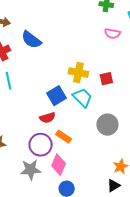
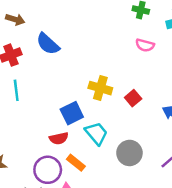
red square: (106, 79) -> (133, 98), turned -32
cyan trapezoid: (82, 98) -> (96, 133), moved

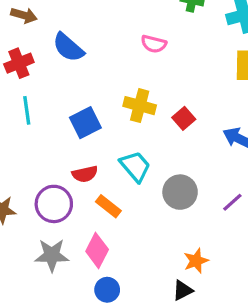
pink semicircle: (145, 45) -> (154, 44), moved
blue square: (72, 113) -> (85, 123), moved
purple circle: (48, 170) -> (54, 204), moved

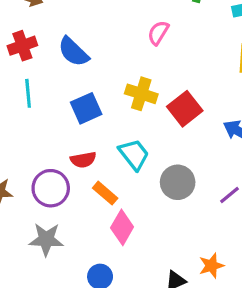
pink semicircle: (154, 44) -> (158, 33), turned 105
blue semicircle: (68, 47) -> (73, 52), moved
red square: (184, 118) -> (185, 109), size x1.5
pink diamond: (97, 250) -> (122, 227), moved
orange star: (196, 261) -> (211, 266), moved

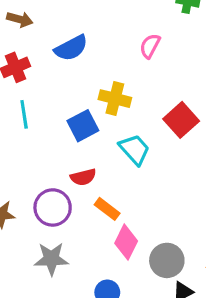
blue semicircle: (73, 52) -> (71, 48), moved, turned -68
yellow cross: (141, 94) -> (115, 99), moved
cyan trapezoid: (134, 154) -> (135, 149), moved
gray circle: (178, 182) -> (167, 260), moved

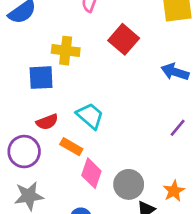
red square: (181, 120) -> (124, 39), moved
blue square: (83, 126) -> (41, 78), turned 32
cyan trapezoid: (135, 149) -> (90, 116), moved

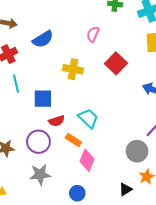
blue square: (41, 78) -> (43, 99), moved
gray circle: (129, 184) -> (137, 151), moved

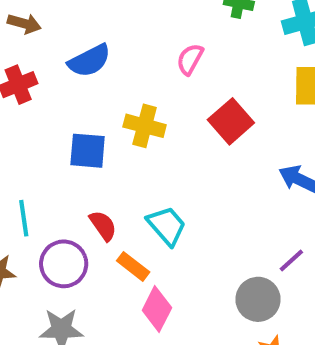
cyan line: (16, 84) -> (24, 218), moved
blue square: (43, 99) -> (88, 151), moved
red semicircle: (57, 121) -> (103, 226), turned -112

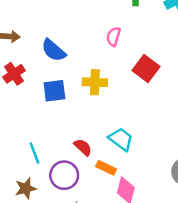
blue semicircle: (89, 61) -> (54, 50), turned 80
blue square: (88, 151) -> (54, 91), moved

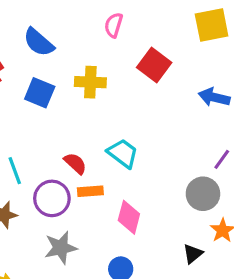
blue square: (54, 91) -> (40, 93), turned 30
orange rectangle: (106, 168) -> (90, 191), moved, turned -30

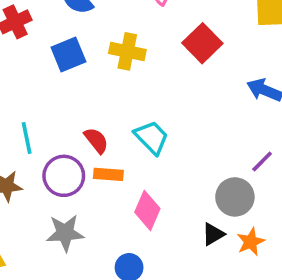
blue square: (40, 93) -> (68, 54), turned 36
black triangle: (193, 254) -> (213, 234), moved

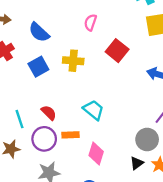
red semicircle: (96, 140) -> (49, 113), moved

